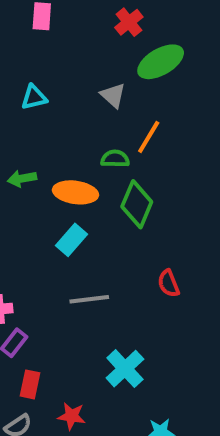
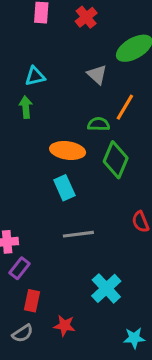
red cross: (129, 22) -> (86, 17), moved
green arrow: (22, 179) -> (26, 107), moved, turned 95
cyan rectangle: (72, 240) -> (64, 188), turned -65

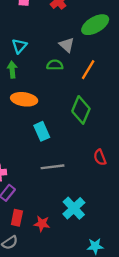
cyan triangle: (35, 76) -> (19, 46), turned -35
green semicircle: (99, 124) -> (55, 65), moved
orange ellipse: (68, 150) -> (24, 99), moved
red star: (64, 326) -> (42, 224), moved

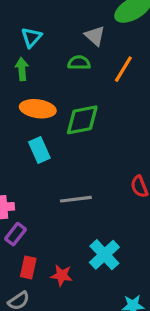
green diamond: (81, 110) -> (82, 120), moved, turned 56
cyan rectangle: (42, 131) -> (39, 150), moved

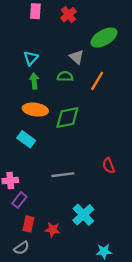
green arrow: (22, 69) -> (34, 81), moved
cyan rectangle: (39, 150) -> (26, 139), moved, turned -30

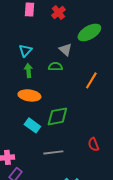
orange line: (97, 81) -> (91, 80), moved
green diamond: (67, 118) -> (57, 116), moved
cyan rectangle: (26, 139) -> (32, 125), moved

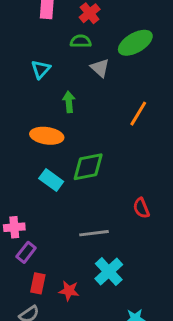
green semicircle: (55, 66) -> (81, 41), moved
green arrow: (28, 70) -> (69, 102), moved
gray line: (53, 152) -> (94, 233), moved

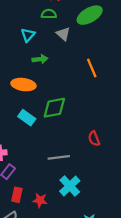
cyan triangle: (41, 69) -> (28, 35), moved
green arrow: (69, 102) -> (40, 59), turned 88
orange line: (138, 114) -> (92, 68), turned -54

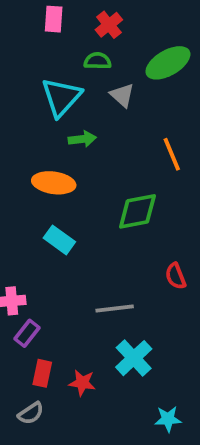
cyan triangle: (28, 35) -> (61, 97), size x1.6
green diamond: (54, 108) -> (137, 211), moved

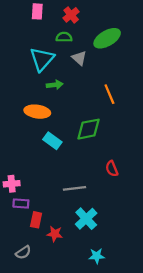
cyan rectangle: (59, 240) -> (52, 141), moved
purple rectangle: (27, 333) -> (21, 204), turned 56
red rectangle: (42, 373) -> (36, 220), moved
cyan star: (168, 419) -> (97, 256), moved

